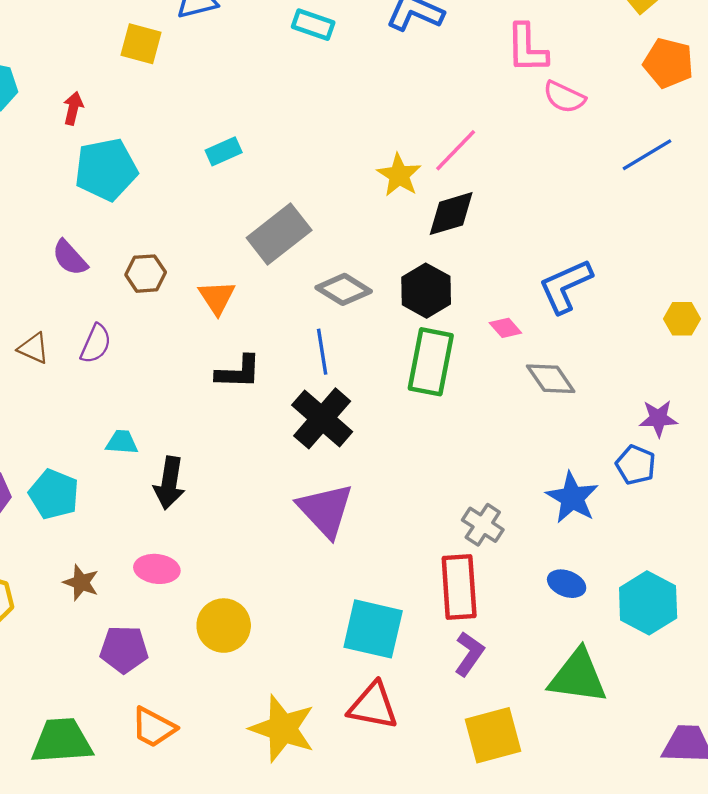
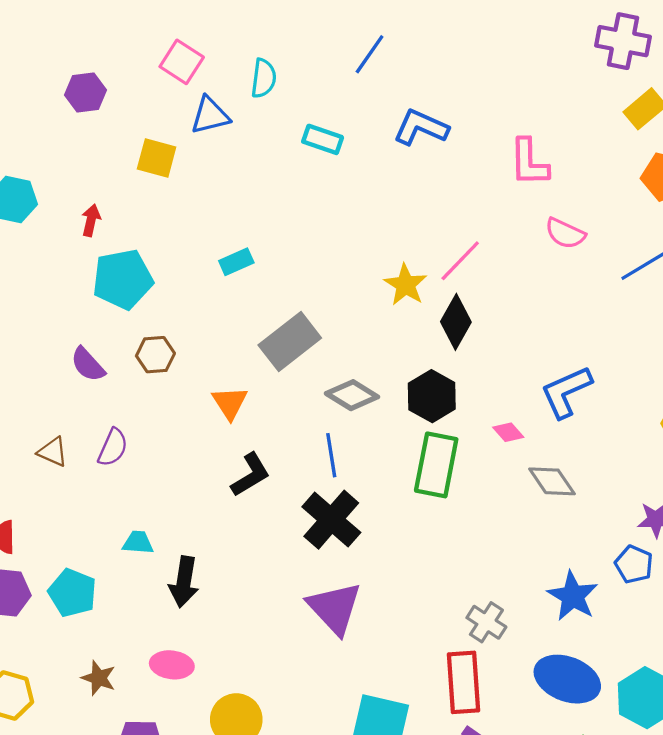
pink semicircle: (564, 97) -> (565, 233), moved
black diamond: (451, 214) -> (456, 322), turned -44
brown hexagon: (146, 274) -> (155, 355), moved
black L-shape: (238, 372) -> (250, 475), turned -33
blue ellipse: (567, 584) -> (567, 679), size x1.8

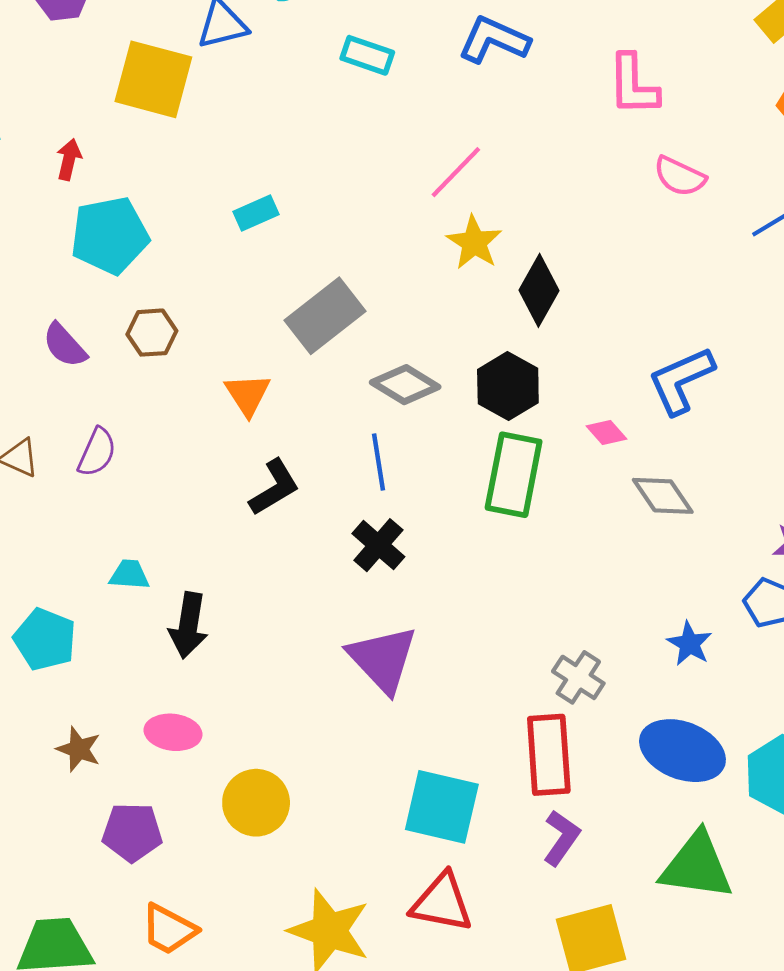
yellow square: (157, 158) -> (153, 79), size x1.5
pink line: (460, 261) -> (456, 172), moved
black cross: (331, 520) -> (378, 545), size x0.7
blue star: (573, 596) -> (690, 644), size x0.7

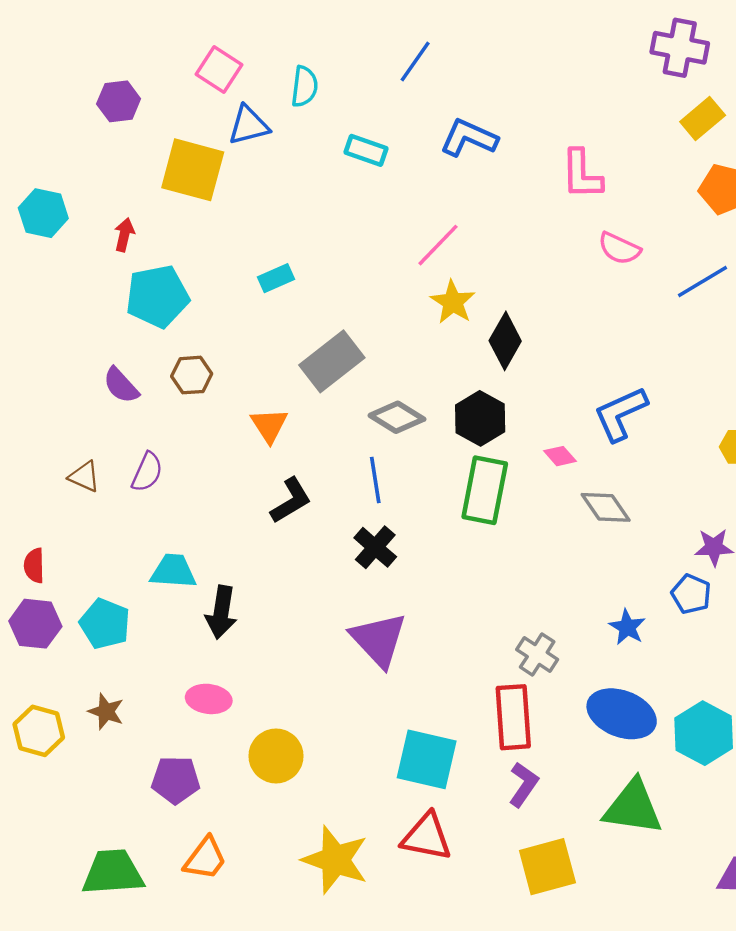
cyan trapezoid: (129, 575) -> (173, 571), size x1.4
brown star: (79, 749) -> (106, 712), moved
orange trapezoid: (169, 929) -> (205, 859), turned -81

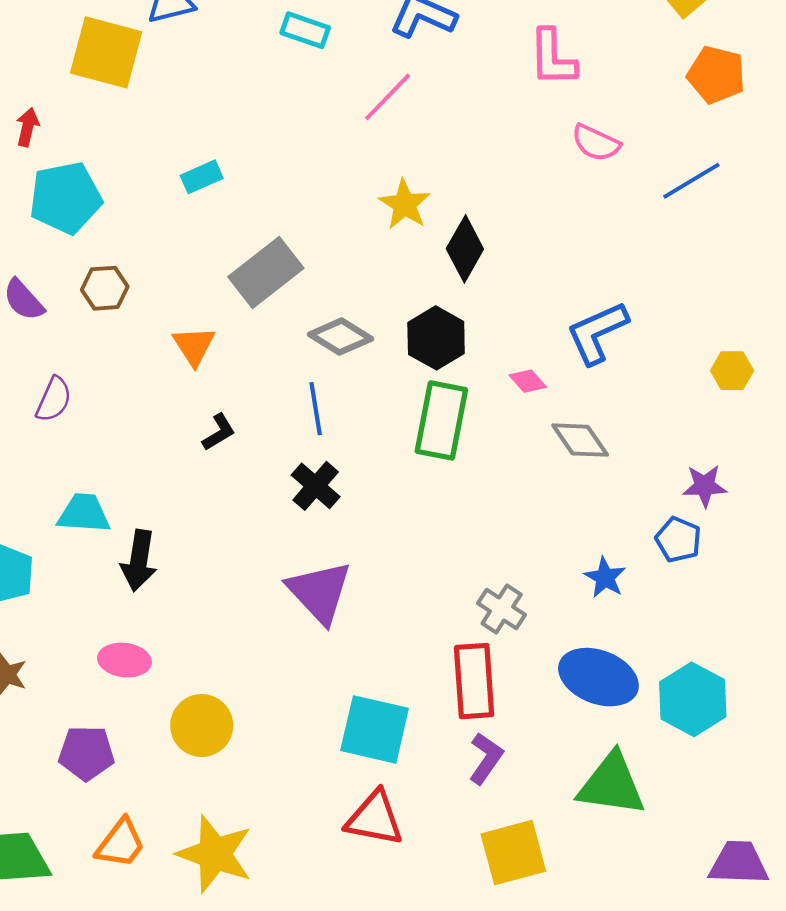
pink line: (438, 245) -> (388, 97), moved
black L-shape: (291, 501) -> (219, 432), size x0.7
yellow star: (335, 860) -> (215, 854), moved

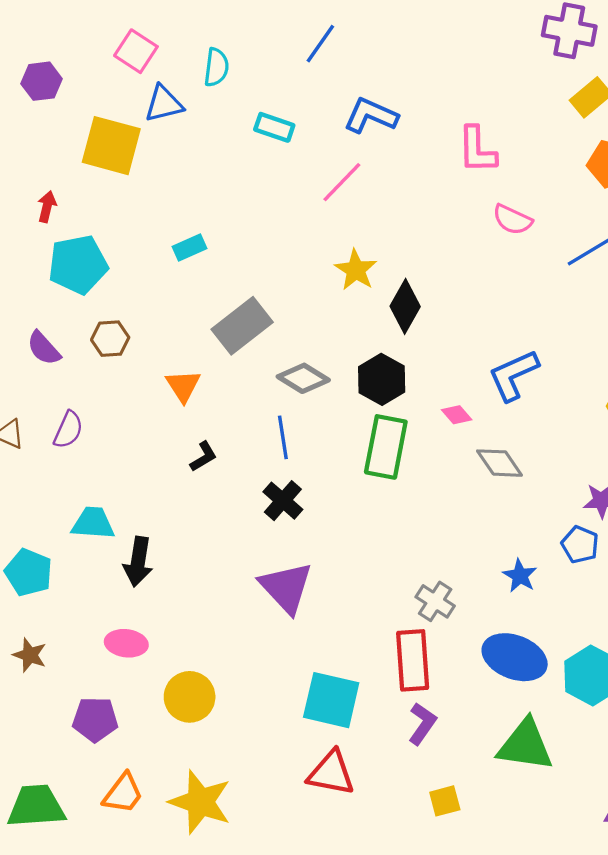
yellow square: (513, 853) -> (445, 801), size x0.6

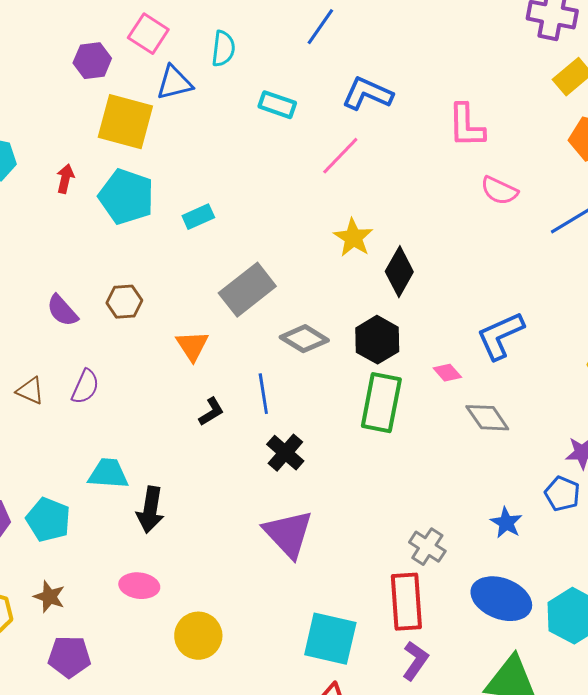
purple hexagon: (42, 81) -> (92, 61), moved
cyan pentagon: (78, 265) -> (126, 197), moved, turned 30
blue line: (283, 437) -> (263, 394), moved
purple pentagon: (95, 719) -> (69, 657), moved

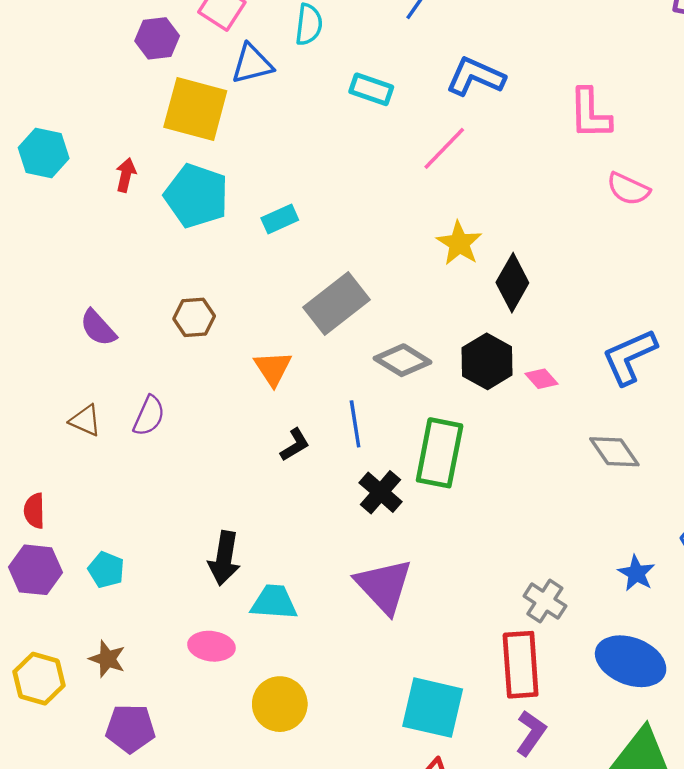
purple semicircle: (62, 311) -> (98, 328), moved
pink diamond: (447, 373) -> (541, 379), moved
green rectangle: (381, 403) -> (440, 453), moved
cyan trapezoid: (108, 474) -> (274, 602), moved
cyan pentagon: (48, 520) -> (106, 570), size x0.7

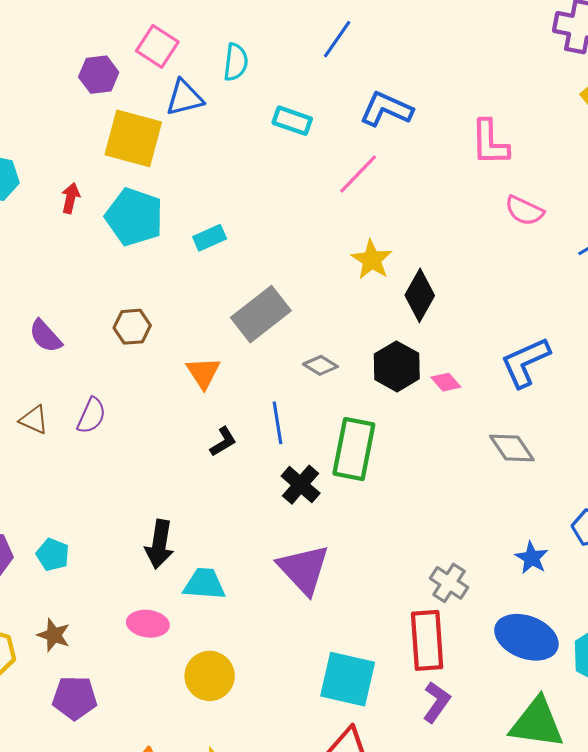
gray diamond: (403, 360) -> (320, 365), size x0.7

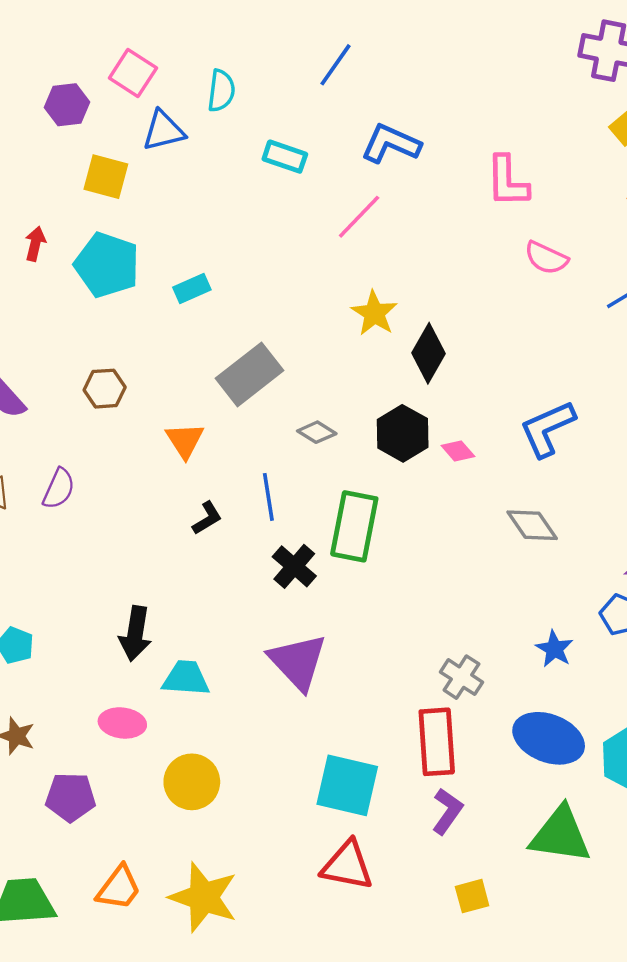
yellow square: (133, 138) -> (106, 177), size x0.7
purple pentagon: (75, 698) -> (71, 797), moved

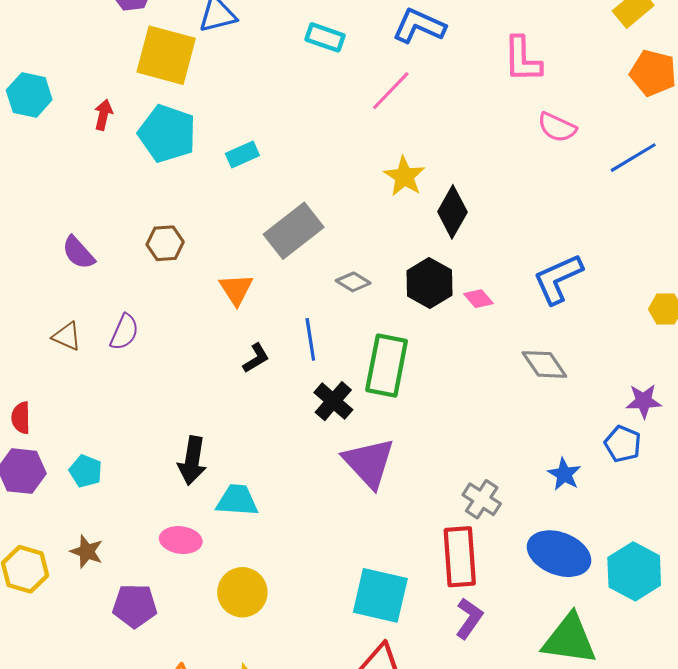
yellow square: (106, 177) -> (166, 55), size x1.5
purple triangle: (298, 662) -> (369, 463), moved

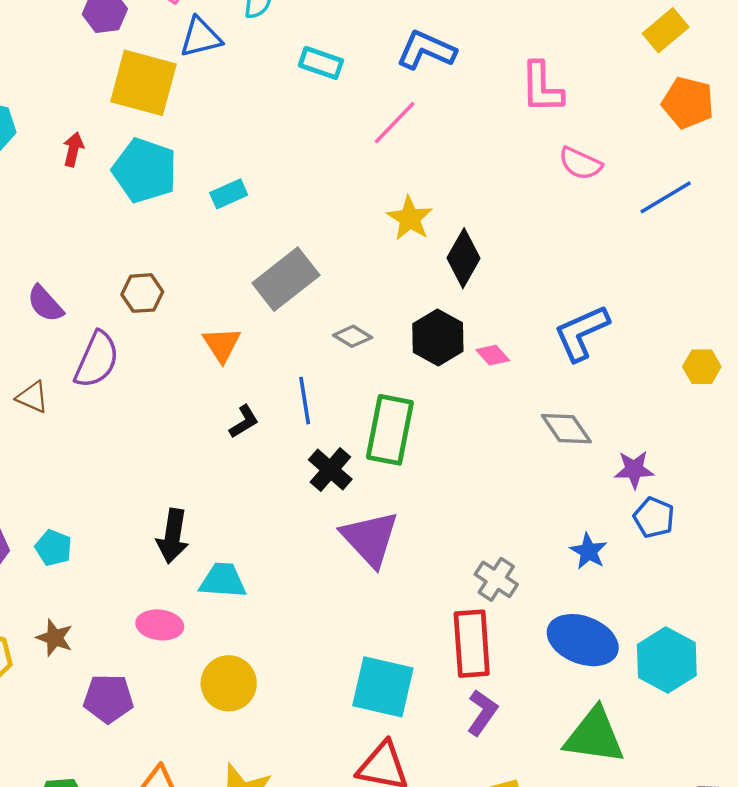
purple semicircle: (124, 332) -> (97, 360), moved, size x1.4
purple star: (644, 401) -> (634, 470), moved

